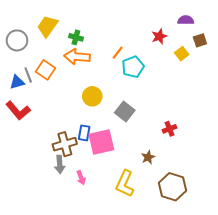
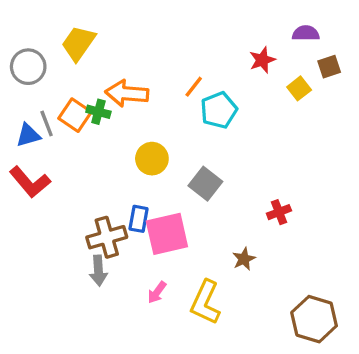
green cross: (76, 37) -> (98, 112), moved
pink arrow: (81, 178) -> (157, 292), moved, turned 56
brown hexagon: (173, 187) -> (314, 319), moved

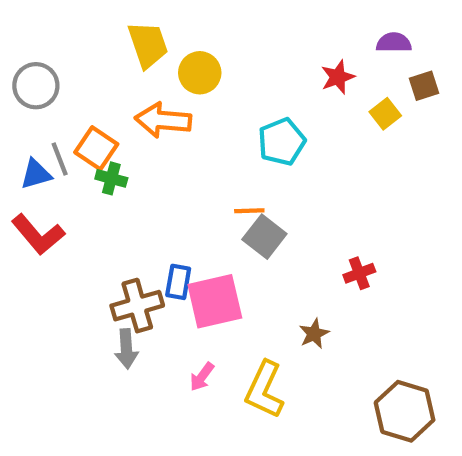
yellow trapezoid: (78, 43) -> (148, 45), moved, turned 126
orange line: (194, 87) -> (249, 211), moved, turned 50
green cross: (98, 112) -> (111, 178), moved
yellow circle: (152, 159) -> (200, 73), moved

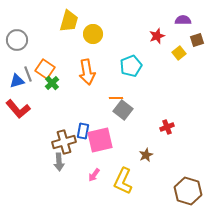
yellow trapezoid: (148, 45) -> (69, 21), turned 35
orange arrow: (163, 120) -> (87, 72), moved, turned -105
green cross: (111, 178) -> (52, 83), turned 32

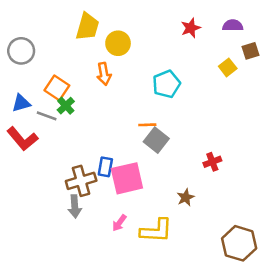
red star: (157, 36) -> (191, 28), moved
orange arrow: (87, 72) -> (104, 74), moved, size x0.7
gray line: (28, 74) -> (47, 116), moved, turned -49
yellow L-shape: (123, 181) -> (156, 231), turned -112

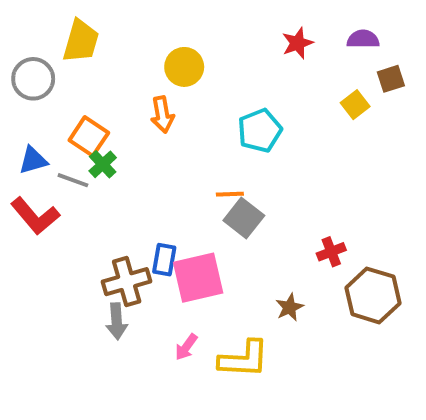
yellow trapezoid: (87, 27) -> (81, 41), moved
brown hexagon: (239, 243) -> (373, 295), moved

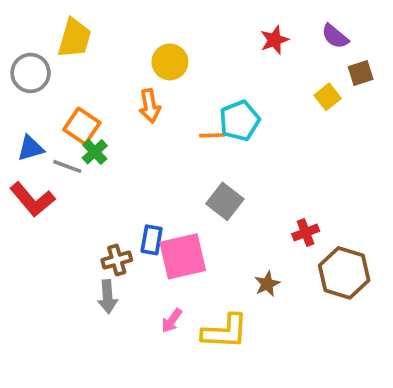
purple semicircle: (363, 39) -> (335, 36), turned -140
orange line: (230, 194) -> (212, 135), moved
brown cross: (127, 282) -> (117, 260), size x0.7

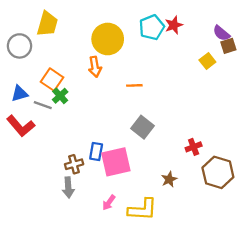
purple semicircle: (335, 36) -> (221, 33), moved
yellow circle: (170, 62) -> (108, 39), size x1.4
cyan pentagon: (240, 121) -> (152, 27), moved

